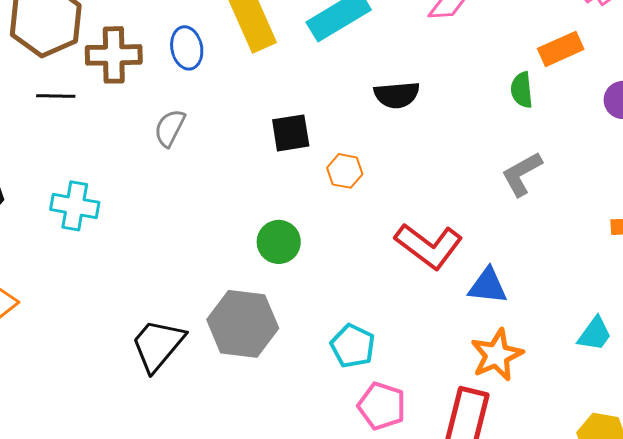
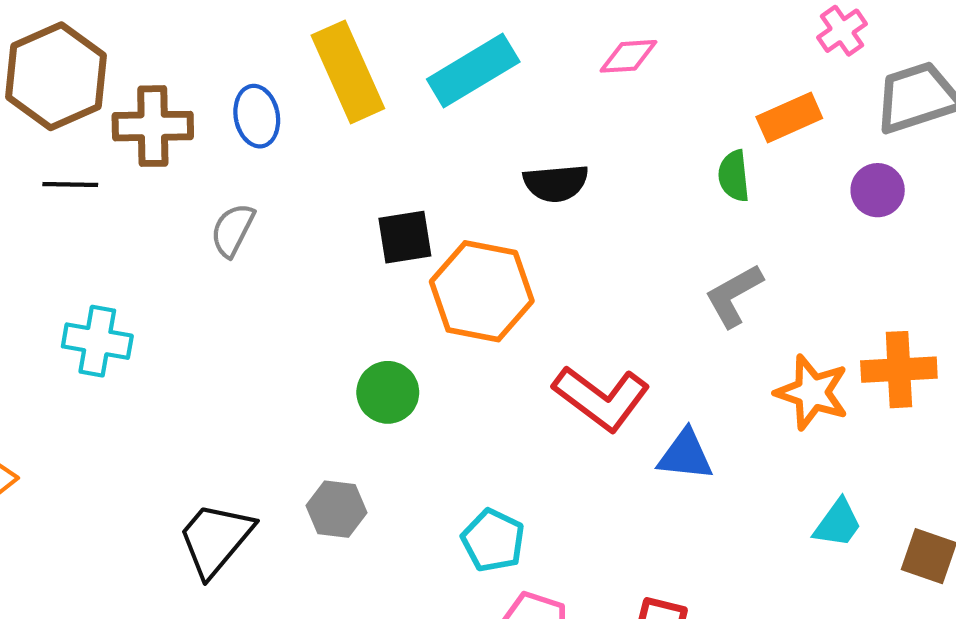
orange hexagon: (345, 171) -> (482, 291), size x2.0
gray hexagon: (243, 324) -> (337, 509), size x0.6
orange star: (497, 355) -> (812, 392), moved, turned -30

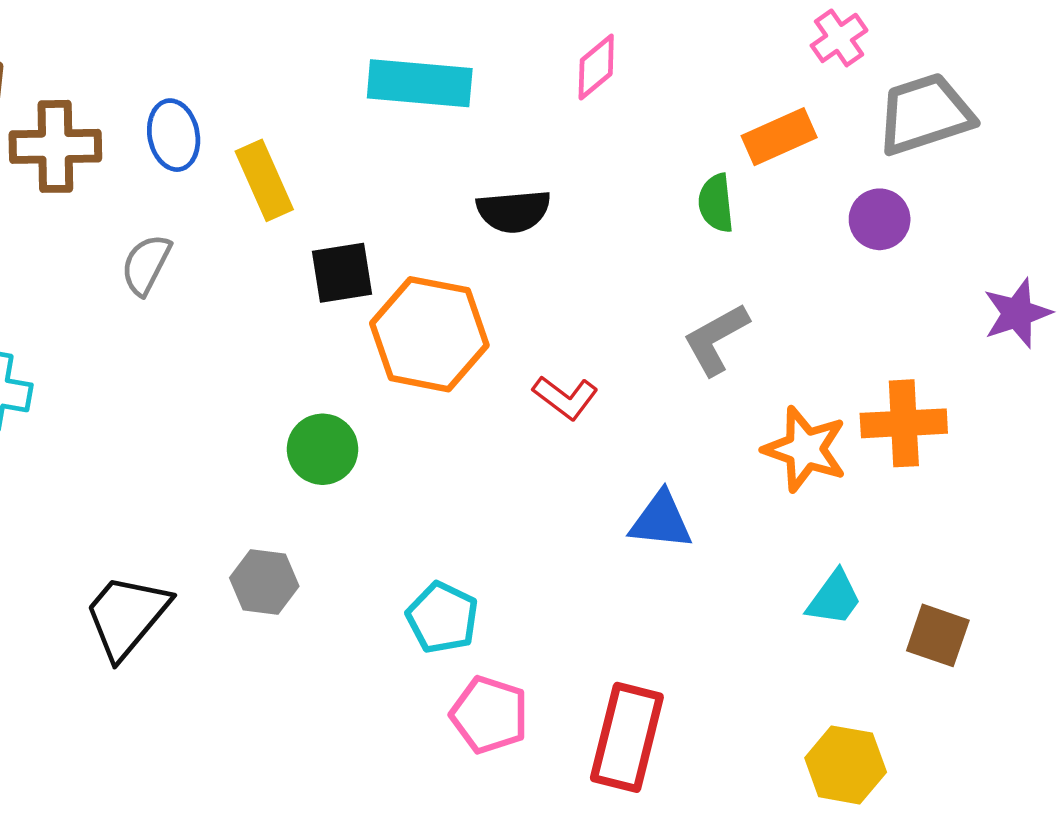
pink diamond: (628, 56) -> (596, 67), turned -36
cyan rectangle: (473, 71) -> (420, 83), turned 36
yellow rectangle: (348, 72) -> (264, 180), moved, size x0.7
red L-shape: (601, 398) -> (565, 397), moved, size x0.6

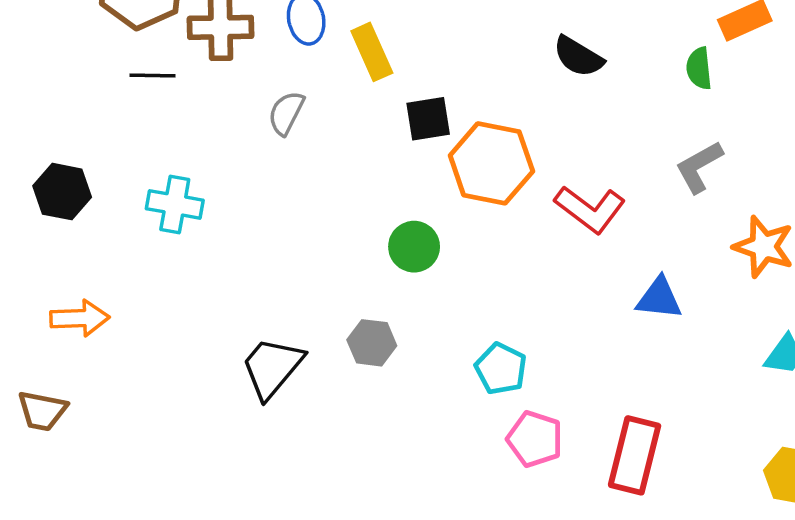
black semicircle: (514, 211) -> (578, 57), moved, turned 36
red L-shape: (565, 397) -> (590, 209), size x1.5

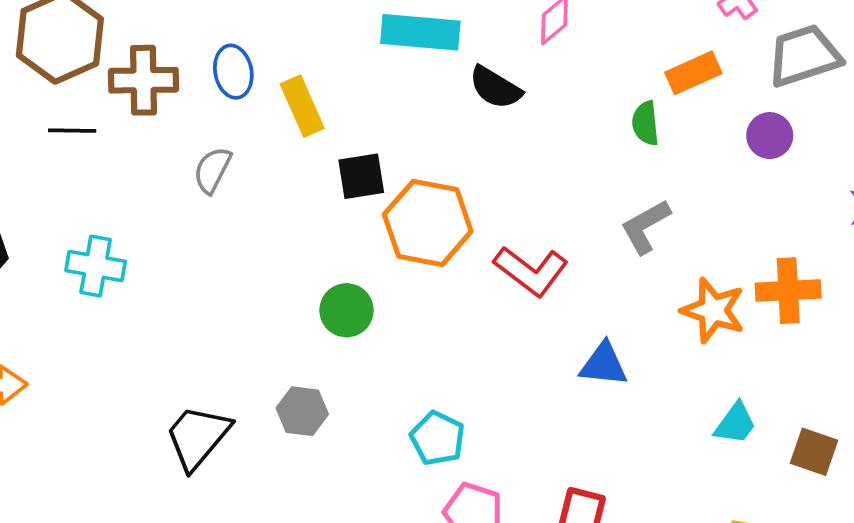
black semicircle: (578, 57) -> (495, 88), moved

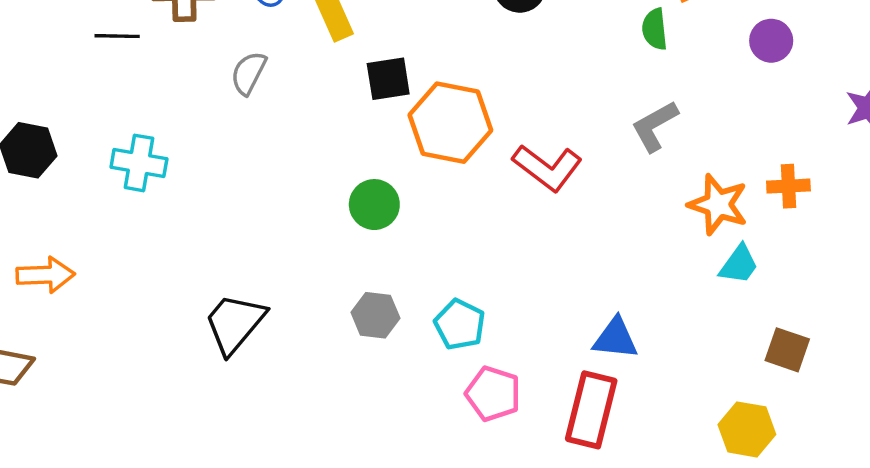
orange cross: (788, 291) -> (788, 186), size x0.7
blue triangle: (604, 364) -> (615, 338), moved
gray hexagon: (302, 411) -> (375, 315), moved
cyan trapezoid: (735, 423) -> (739, 265), moved
brown square: (814, 452) -> (787, 350), moved

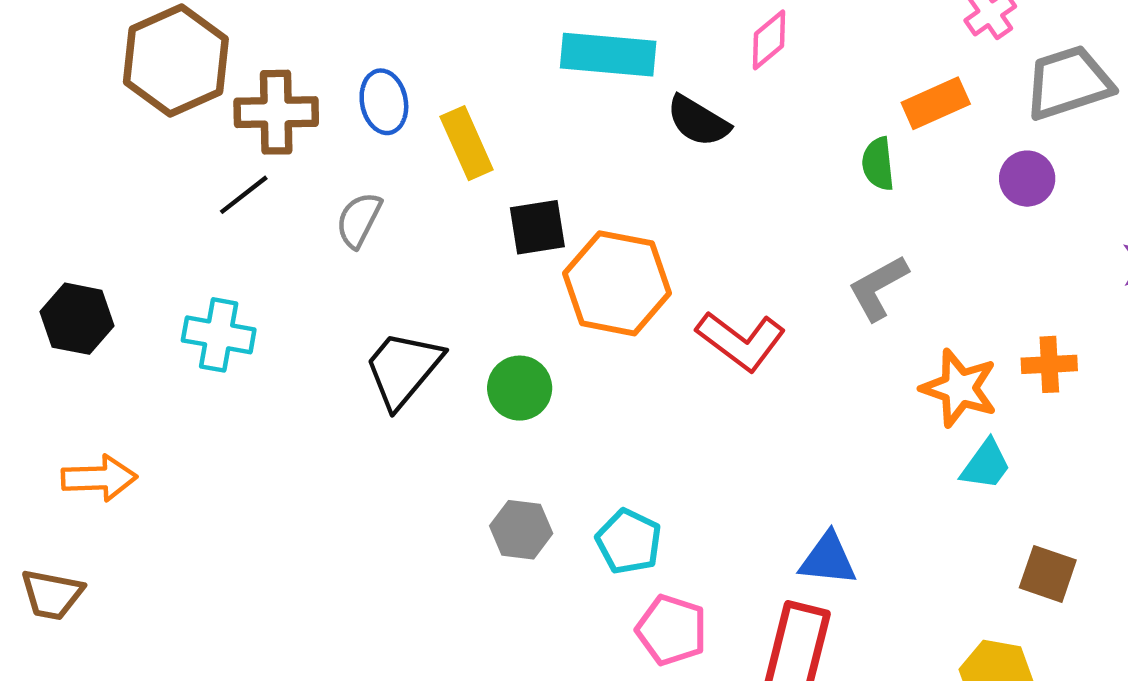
black line: (117, 36) -> (244, 195), moved, turned -39
black trapezoid: (235, 323) -> (403, 369), moved

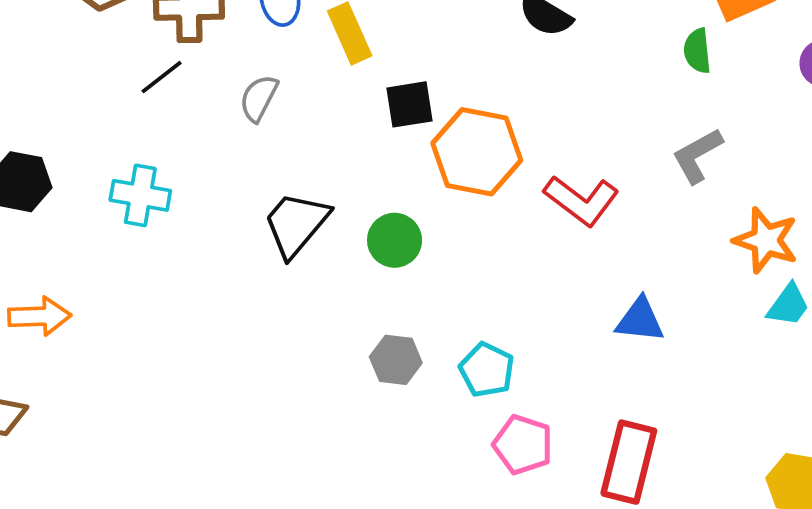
blue triangle: (828, 559) -> (640, 320), moved

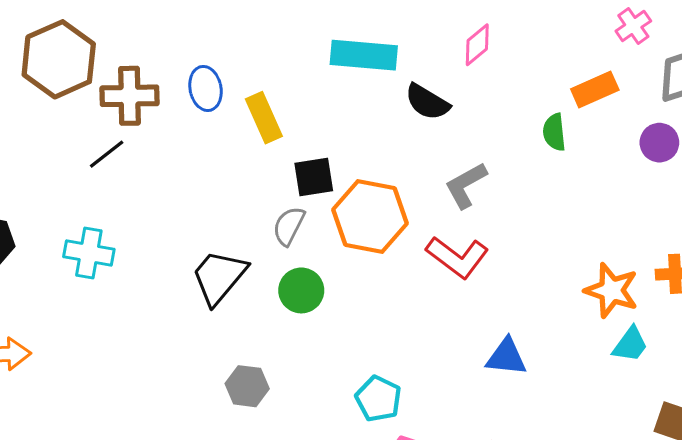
gray semicircle: (259, 98) -> (289, 226), moved
gray L-shape: (697, 156) -> (466, 185), moved
gray hexagon: (396, 360) -> (247, 386), moved

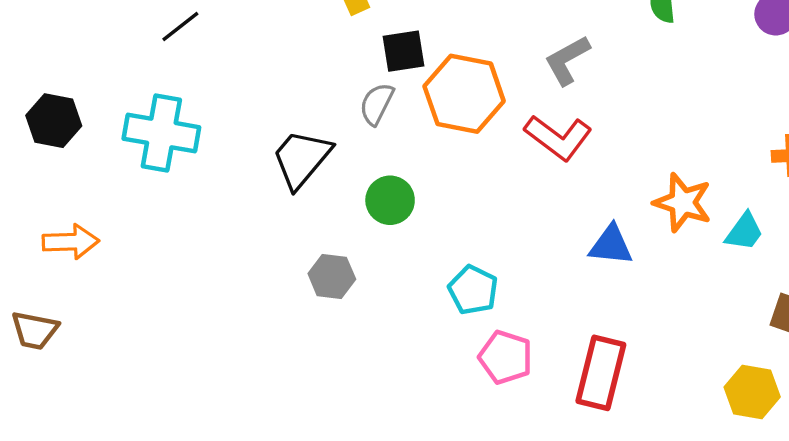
cyan cross: (89, 253) -> (161, 133), size x1.4
green circle: (301, 290) -> (390, 200), moved
orange star: (611, 290) -> (683, 202), moved

